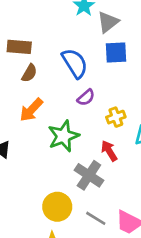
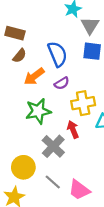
gray triangle: (108, 22) -> (90, 25), turned -30
orange arrow: (31, 110) -> (34, 76), moved
yellow cross: (116, 117) -> (83, 103), size x1.5

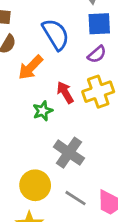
purple semicircle: (62, 83) -> (97, 54), moved
green star: (38, 111) -> (43, 111), size x0.6
red arrow: (73, 129) -> (65, 92), moved

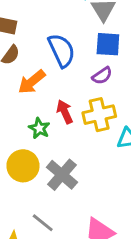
green star: (43, 111) -> (39, 128), turned -30
yellow circle: (35, 185) -> (23, 166), moved
gray line: (75, 198) -> (43, 223), moved

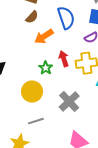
gray cross: (62, 175) -> (69, 102), moved
gray line: (43, 223) -> (36, 121), moved, turned -63

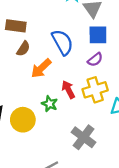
yellow circle: (32, 92) -> (23, 120), moved

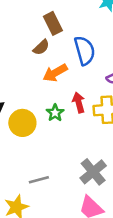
brown rectangle: (16, 26) -> (53, 23), moved, turned 42
gray cross: (84, 137) -> (93, 172), moved

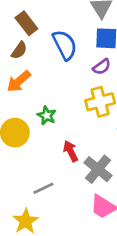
orange arrow: (55, 73) -> (19, 81), moved
red arrow: (79, 102) -> (71, 151), moved

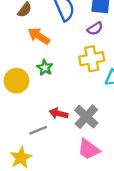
orange arrow: (19, 81) -> (39, 36), moved, turned 70
red arrow: (71, 151) -> (58, 113), moved, turned -54

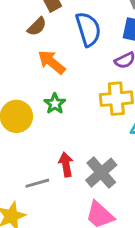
red arrow: (58, 113) -> (66, 164), turned 60

